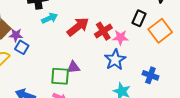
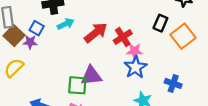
pink star: (120, 37) -> (134, 51), moved
blue square: (22, 47) -> (37, 28), moved
purple triangle: (73, 67) -> (91, 76), size x1.5

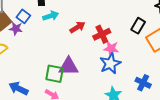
red arrow: (96, 33) -> (77, 27), size x0.7

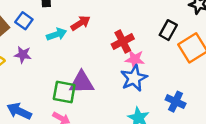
cyan arrow: (51, 16) -> (57, 34), moved
red arrow: (77, 27) -> (81, 23), moved
purple star: (16, 29) -> (23, 55), moved

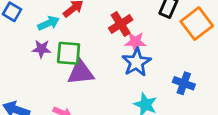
purple star: (23, 55) -> (41, 49), moved
green square: (64, 92) -> (69, 53), moved

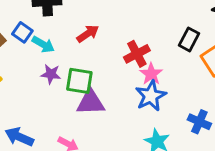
cyan arrow: (49, 23) -> (43, 44), moved, turned 50
pink star: (135, 42) -> (151, 74), turned 30

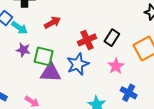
black rectangle: (189, 39) -> (112, 38), moved
pink star: (151, 74) -> (116, 66), moved
blue star: (151, 96) -> (78, 64), moved

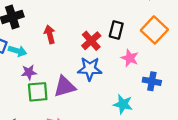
red arrow: (52, 23) -> (50, 34), turned -56
green square: (44, 56) -> (38, 92), moved
blue star: (78, 64) -> (90, 69), turned -30

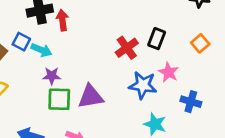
orange square: (154, 30) -> (200, 43), size x0.6
red arrow: (50, 34) -> (62, 20), moved
blue star: (90, 69) -> (143, 85), moved

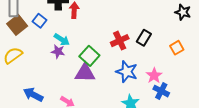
cyan arrow: (41, 50) -> (62, 40), moved
pink star: (169, 72) -> (154, 76), moved
green square: (59, 99) -> (89, 56), moved, turned 30

